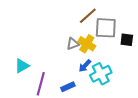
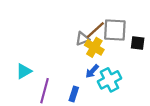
brown line: (88, 16) -> (95, 30), moved
gray triangle: (73, 44) -> (82, 39), moved
blue rectangle: (68, 87) -> (74, 94), turned -48

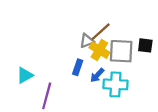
gray square: (115, 30) -> (121, 51), moved
cyan cross: (109, 80) -> (115, 84), turned 30
blue rectangle: (74, 94) -> (78, 67), moved

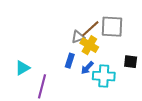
black square: (145, 45) -> (131, 62), moved
gray square: (121, 51) -> (112, 27), moved

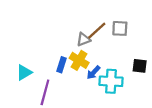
gray square: (112, 27) -> (120, 28), size x0.7
yellow cross: (89, 45) -> (79, 60), moved
blue rectangle: (70, 61) -> (61, 65), moved

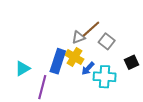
gray square: (120, 28) -> (107, 41), moved, turned 35
blue rectangle: (61, 65) -> (58, 61), size x1.6
black square: (140, 66) -> (132, 62), turned -32

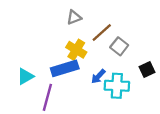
gray triangle: (79, 37) -> (74, 17), moved
yellow cross: (74, 57) -> (76, 50), moved
blue rectangle: (58, 61) -> (65, 68), turned 55

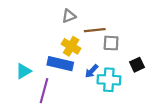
brown line: (102, 32) -> (95, 30), turned 36
gray square: (119, 46) -> (111, 43), turned -35
blue rectangle: (65, 68) -> (60, 64), turned 30

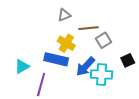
gray square: (111, 43) -> (104, 40), turned -35
blue arrow: (92, 71) -> (85, 66), size x1.5

